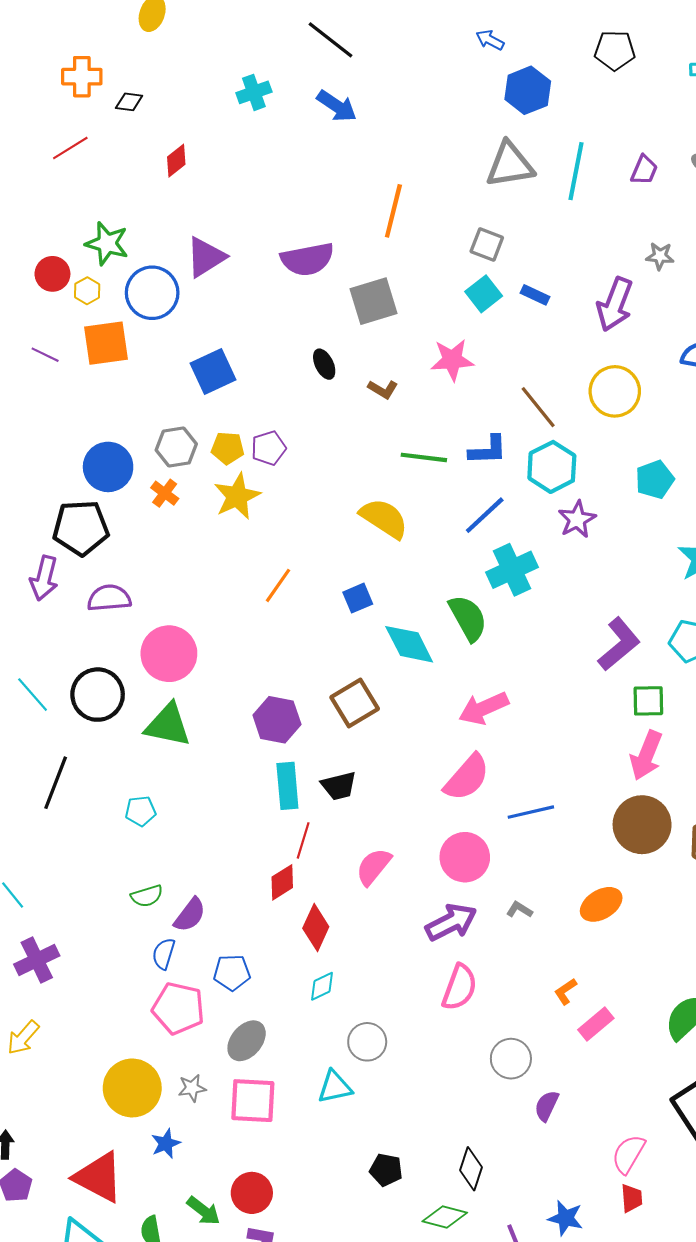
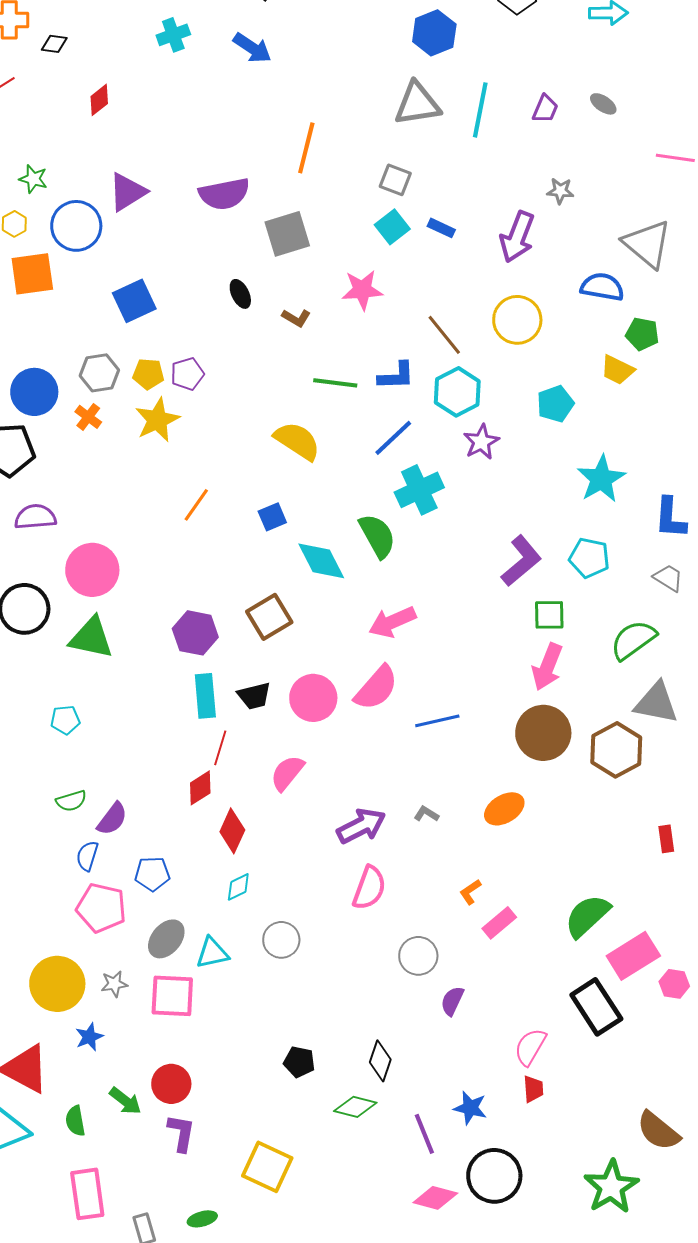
green star: (107, 243) -> (33, 179), size x0.7
pink circle: (465, 857) -> (313, 698), moved
cyan triangle: (335, 1087) -> (212, 953), moved

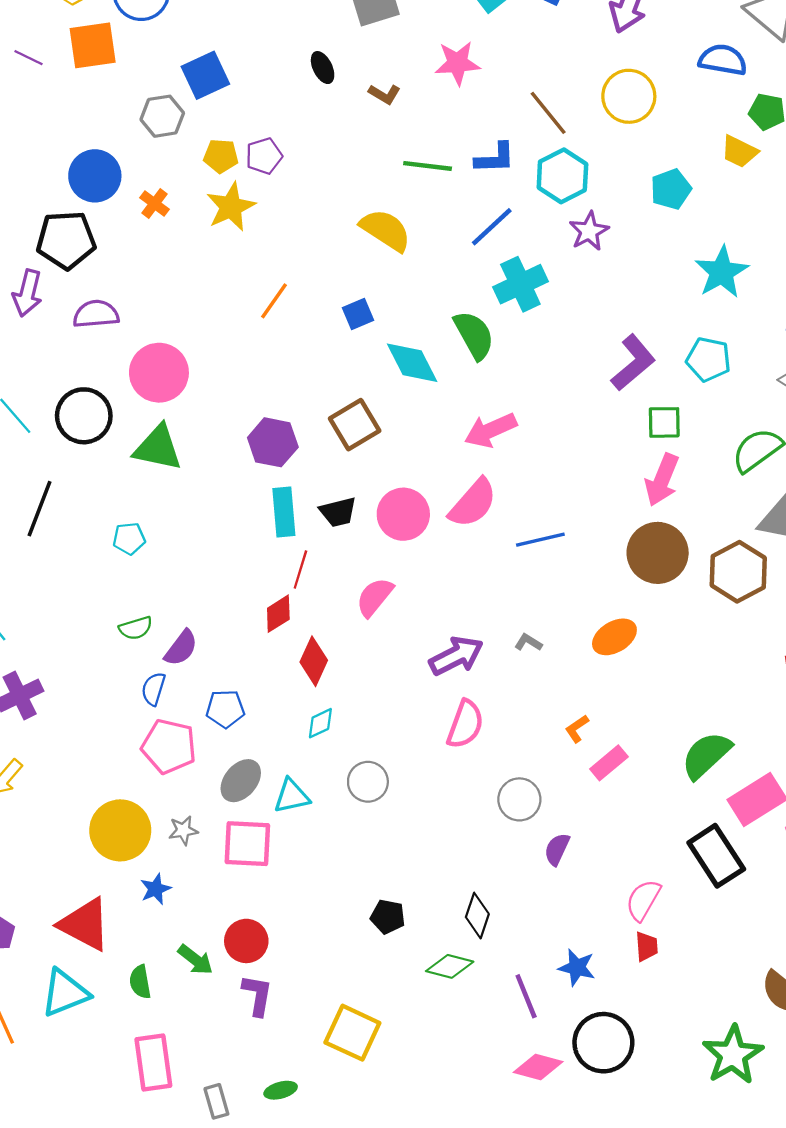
gray hexagon: (99, 373) -> (162, 116), moved

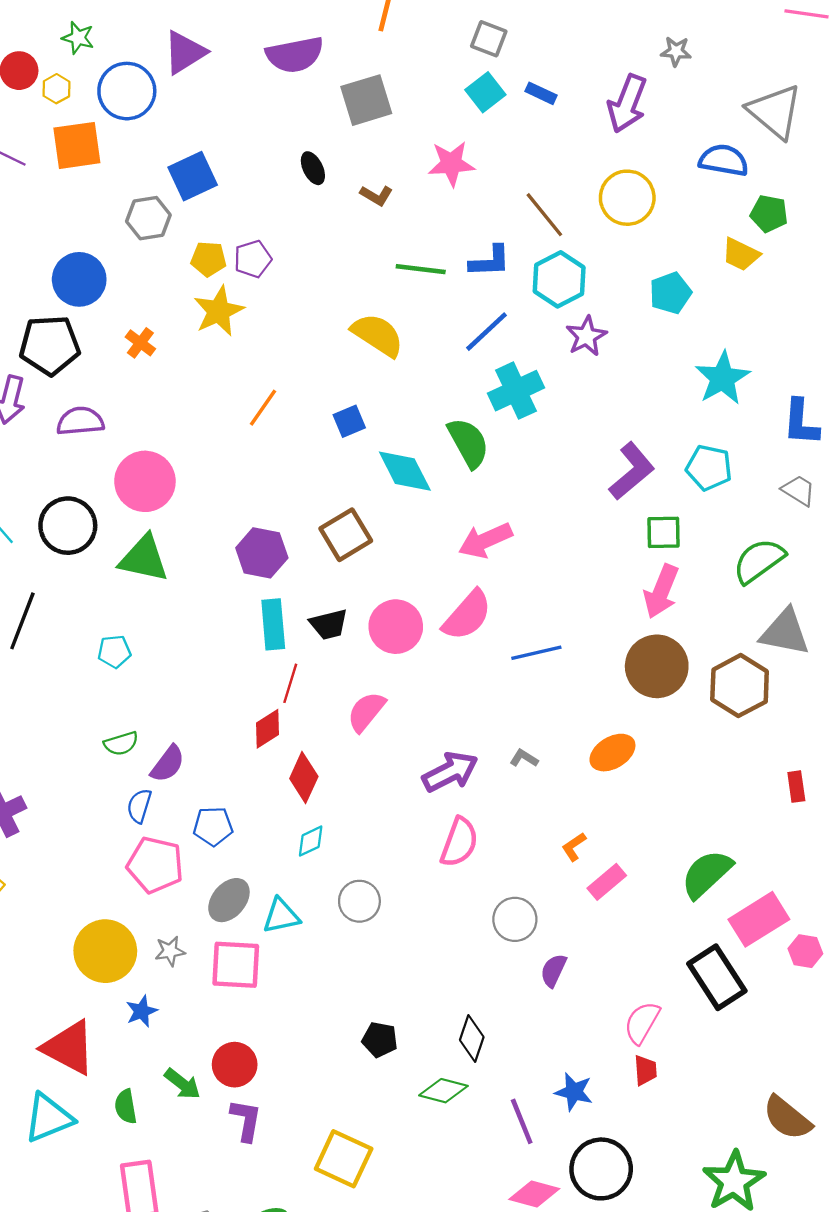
orange cross: (155, 204) -> (140, 343), moved

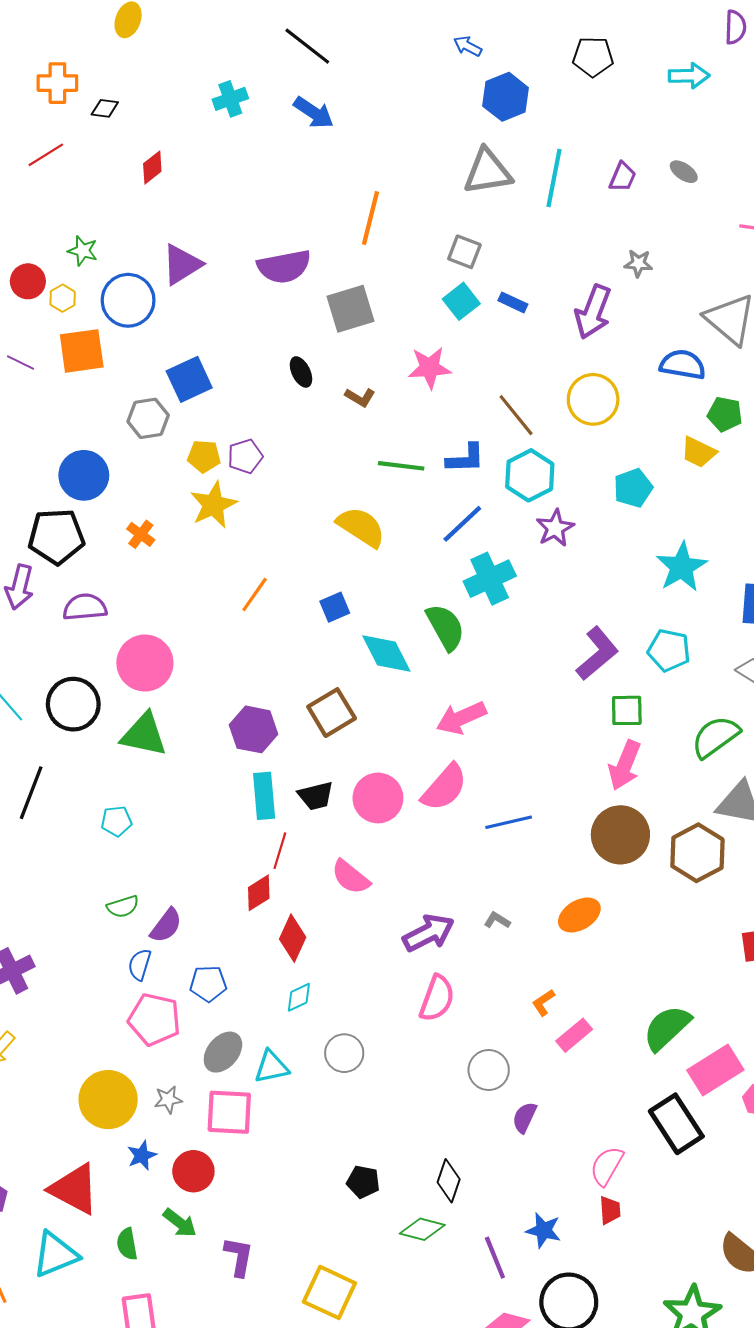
pink semicircle: (366, 712) -> (351, 877), turned -90
red circle: (235, 1065) -> (193, 1171), moved

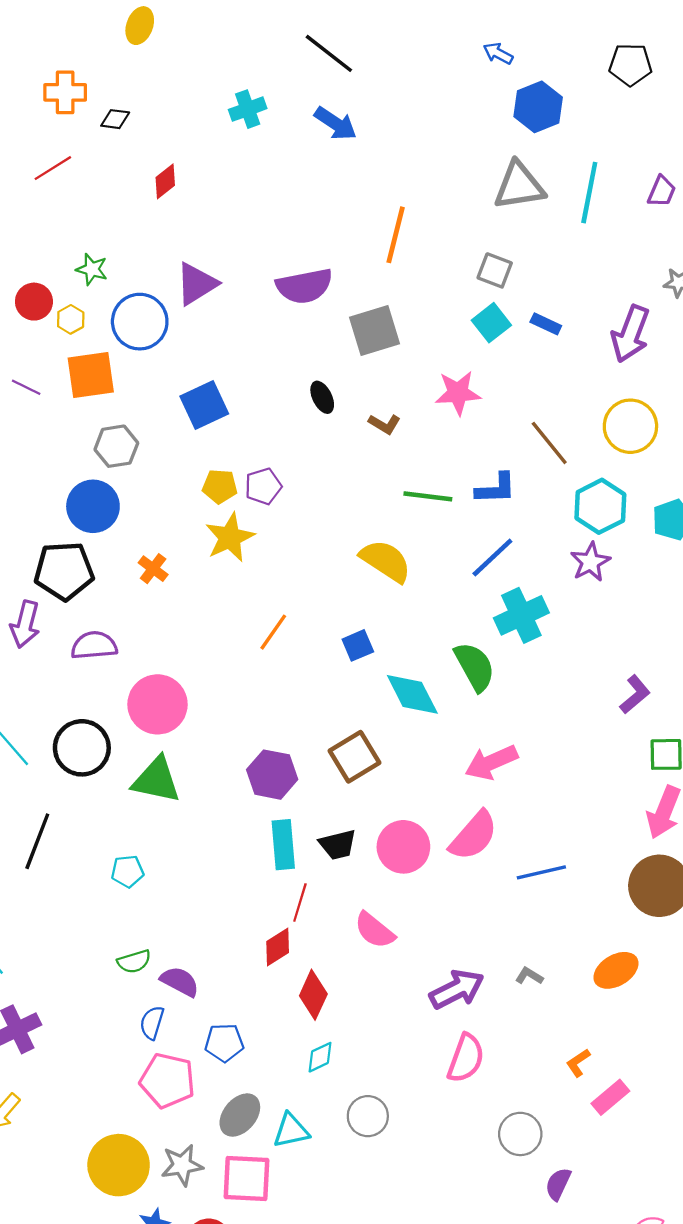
gray hexagon: (148, 418) -> (116, 446), moved
cyan hexagon: (530, 475) -> (600, 506), moved
purple L-shape: (597, 654) -> (635, 694), size x0.7
purple semicircle: (166, 926) -> (180, 981), turned -99
gray star: (168, 1100) -> (182, 1165), size x1.4

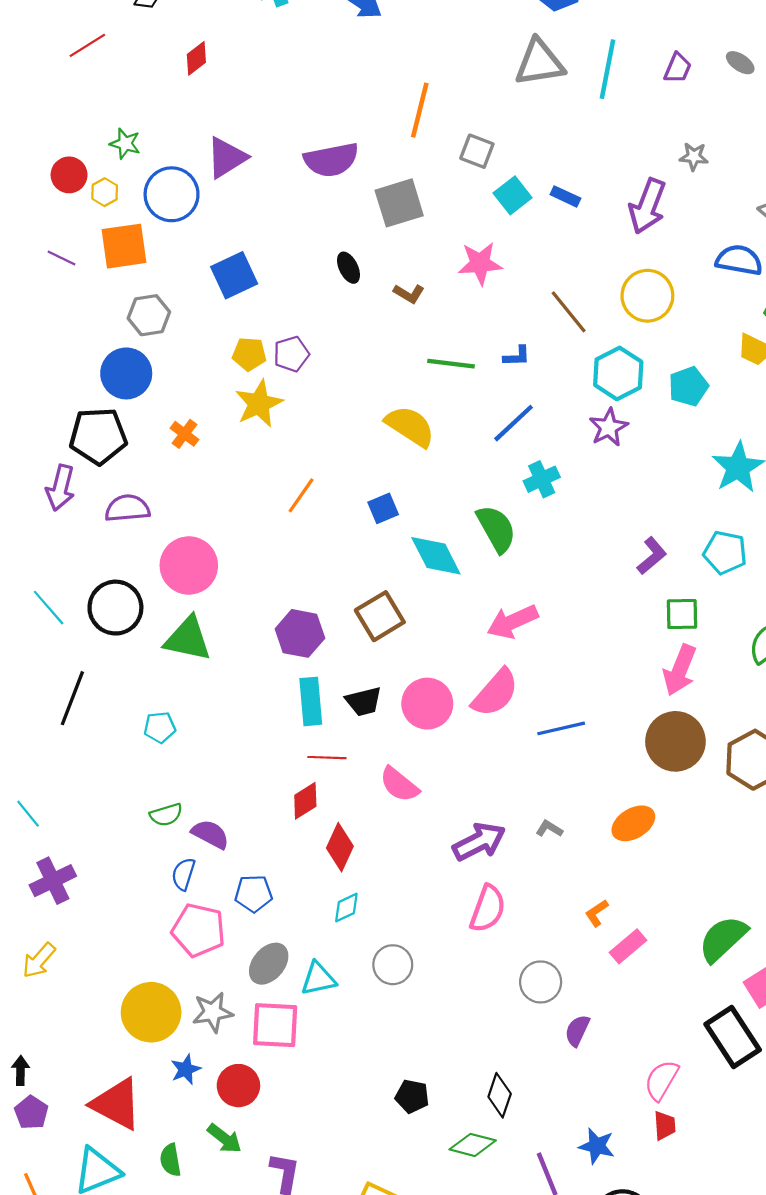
gray square: (495, 270) -> (477, 151), moved
blue L-shape: (496, 489) -> (517, 356), size x0.7
cyan cross: (521, 615) -> (542, 479), size x0.7
red line: (300, 902) -> (327, 758), turned 75

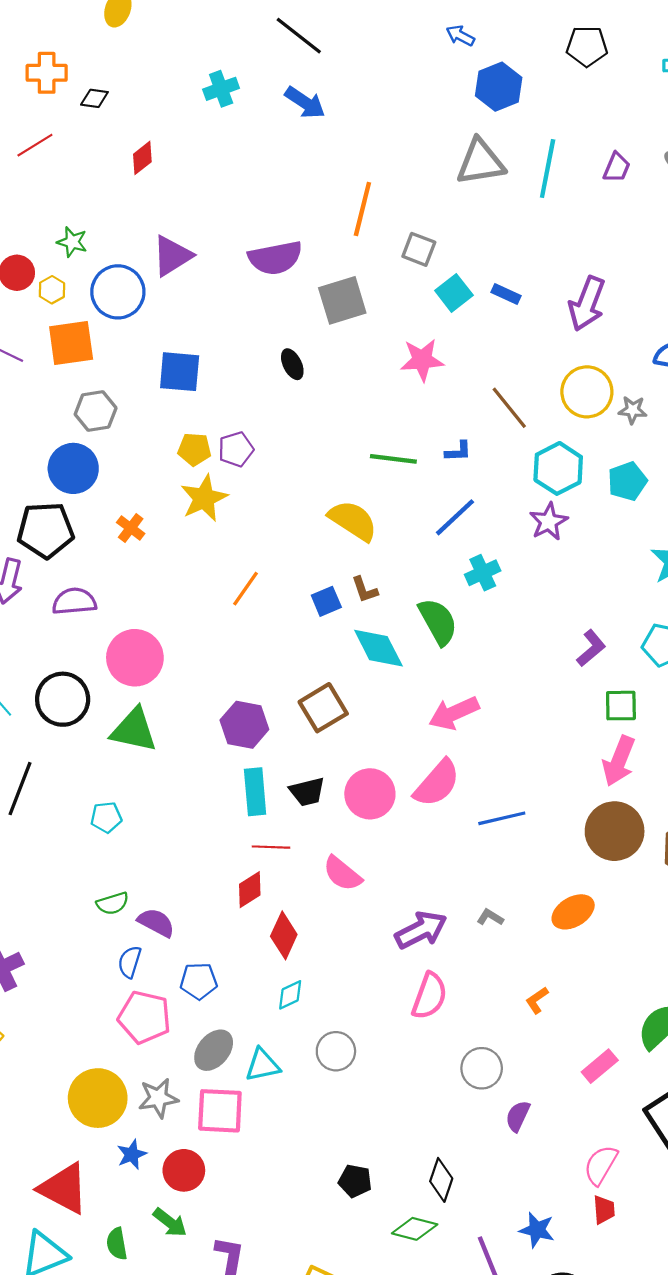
gray star: (694, 157) -> (633, 410), moved
blue square: (234, 275) -> (180, 372), turned 30
brown L-shape: (409, 294) -> (365, 590), moved, turned 40
pink rectangle: (628, 946) -> (600, 1066), moved

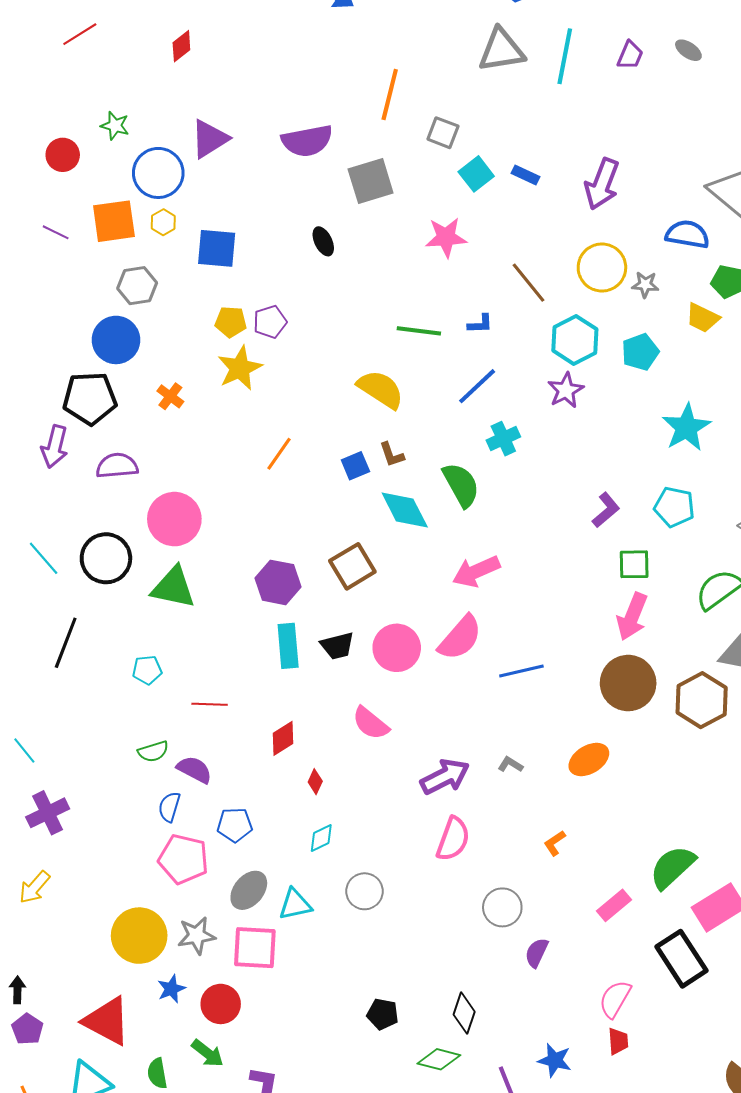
yellow hexagon: (52, 290) -> (163, 222), moved
red line: (271, 847) -> (210, 704), moved
red diamond: (284, 935) -> (315, 782), size x0.6

